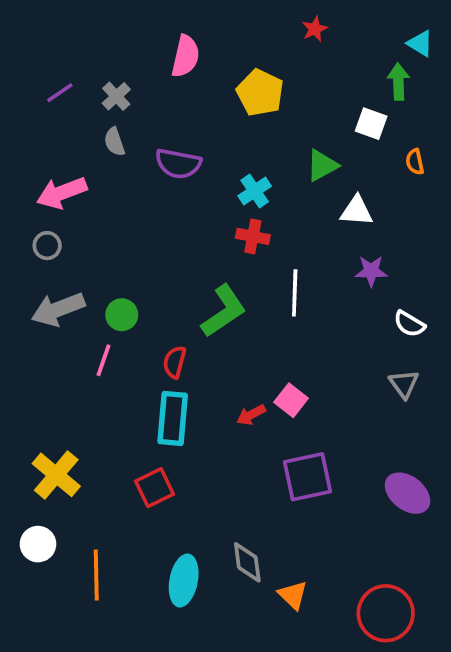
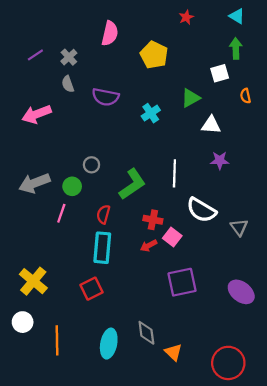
cyan triangle: (420, 43) -> (237, 16), moved
white square: (371, 124) -> (220, 73), turned -36
red cross: (253, 236) -> (153, 220), moved
gray circle: (47, 246) -> (91, 165), moved
white semicircle: (409, 324) -> (201, 210), moved, size x1.6

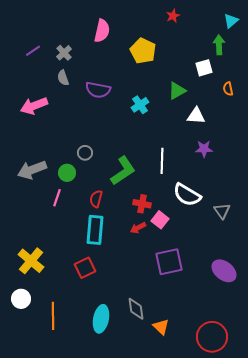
cyan triangle: (237, 16) -> (231, 21), moved, turned 49

